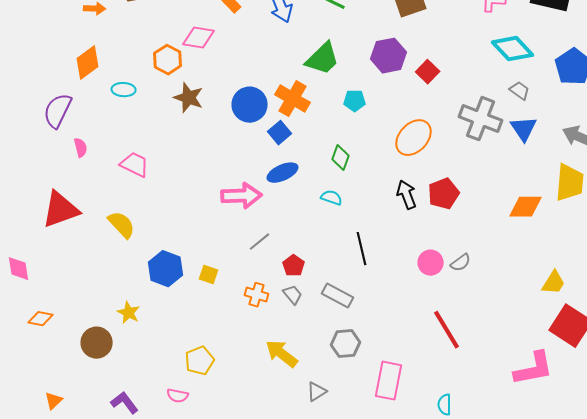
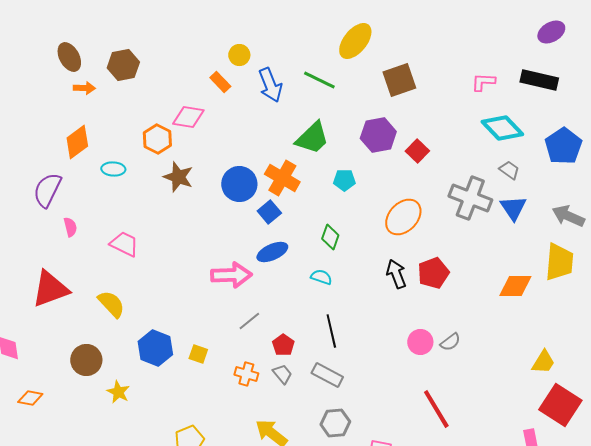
black line: (362, 249) -> (331, 331), moved
brown circle: (97, 343) -> (86, 360), moved

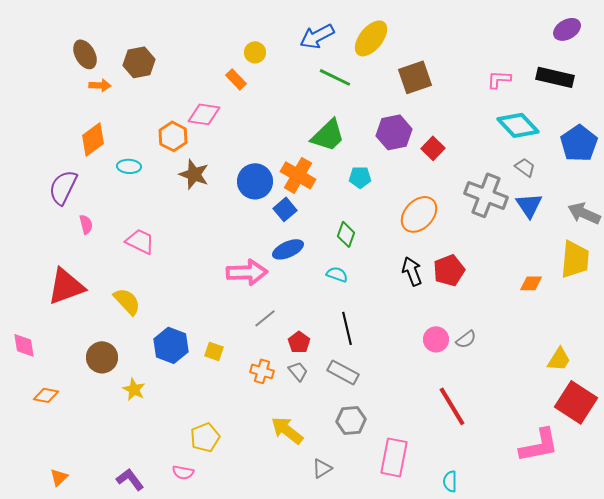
blue arrow: (270, 85) -> (317, 36), moved, turned 84
orange diamond: (515, 286) -> (531, 283), size x0.7

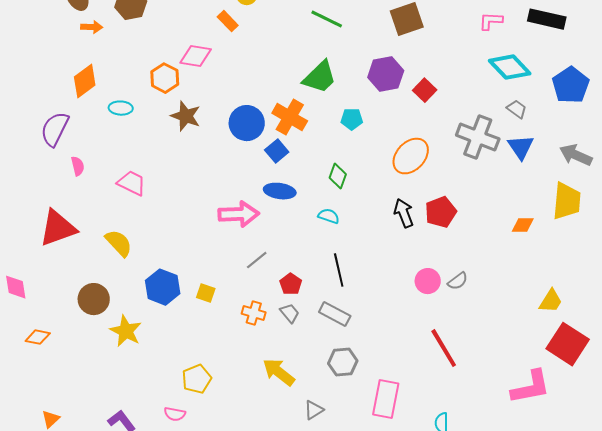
blue ellipse: (288, 249) -> (280, 191), turned 32
yellow star: (134, 389) -> (126, 331), size x1.4

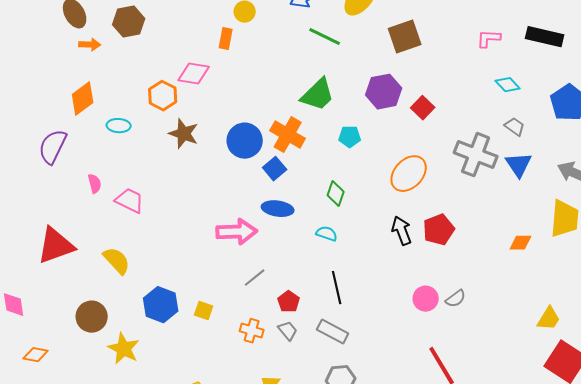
orange rectangle: (228, 21) -> (226, 39), turned 55
cyan diamond: (510, 67) -> (508, 85), size x0.6
pink semicircle: (78, 166) -> (95, 184), moved

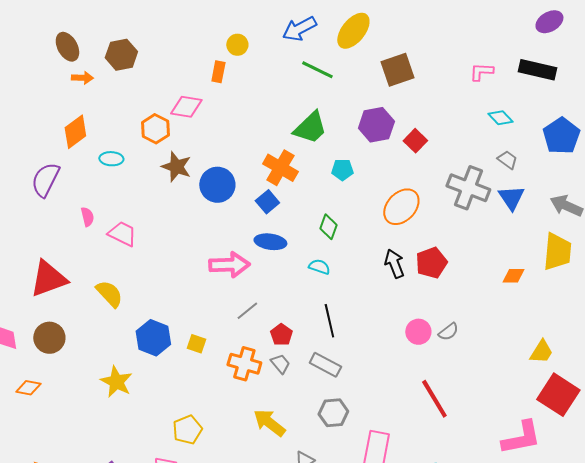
blue circle: (245, 141) -> (217, 185), moved
brown circle: (92, 317) -> (49, 338), moved
orange cross: (252, 331) -> (244, 364), size x1.4

